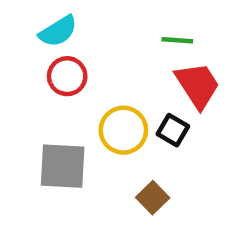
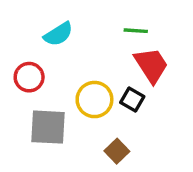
cyan semicircle: (58, 31) -> (58, 34), moved
red circle: (67, 76) -> (29, 77), moved

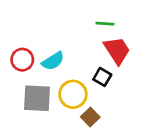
cyan semicircle: (58, 34) -> (53, 61), moved
yellow circle: (94, 100) -> (73, 94), moved

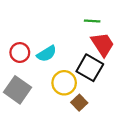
black square: (102, 77) -> (90, 68), size x1.6
gray square: (37, 98) -> (17, 90), moved, turned 32

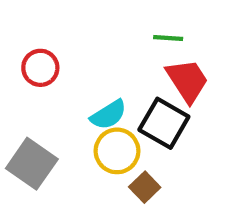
red circle: (20, 52) -> (40, 68), moved
cyan semicircle: (47, 54) -> (108, 115), moved

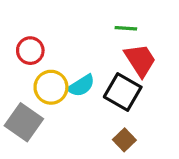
yellow circle: (117, 151) -> (51, 87), moved
brown square: (145, 187) -> (124, 140), moved

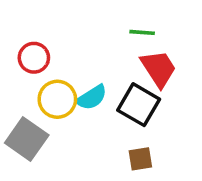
brown square: (124, 140) -> (140, 159), turned 35

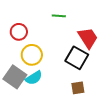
green line: (142, 32) -> (59, 16), moved
cyan semicircle: (92, 97) -> (34, 78), moved

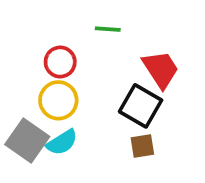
red circle: (19, 32) -> (60, 62), moved
brown square: (78, 88) -> (142, 146), moved

